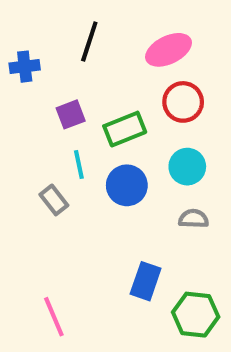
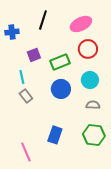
cyan line: (79, 164) -> (22, 77), moved
blue rectangle: (146, 281) -> (55, 135), moved
green hexagon: (196, 315) -> (94, 135), moved

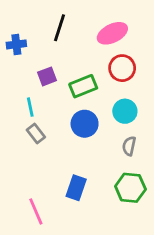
gray semicircle: (93, 105) -> (129, 146), turned -80

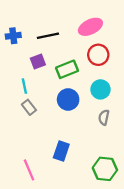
black line: (60, 28) -> (48, 36), moved, turned 60
green hexagon: (130, 188) -> (105, 169), moved

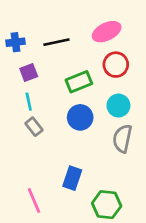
purple square: (38, 61) -> (29, 73), moved
gray semicircle: (104, 117) -> (122, 139), size x1.5
green hexagon: (105, 169) -> (107, 205), moved

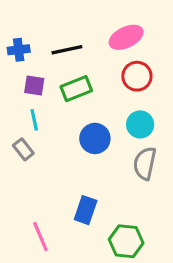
purple square: (29, 73) -> (34, 86), turned 30
green rectangle: (79, 82) -> (76, 89), moved
gray rectangle: (34, 127) -> (23, 149), moved

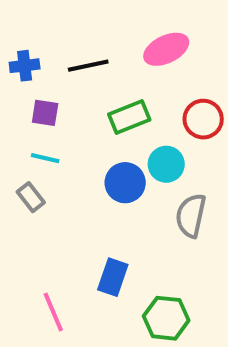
red circle: (137, 76) -> (203, 119), moved
green rectangle: (76, 89) -> (129, 117), moved
cyan line: (34, 120) -> (45, 158), turned -65
cyan circle: (140, 124) -> (166, 164), moved

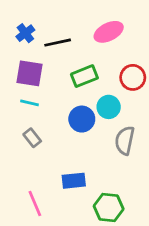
blue cross: (25, 66) -> (25, 33), moved, turned -30
purple square: (45, 113) -> (29, 73), size x1.5
gray rectangle: (31, 197) -> (32, 138), moved
blue rectangle: (113, 277) -> (74, 181), turned 65

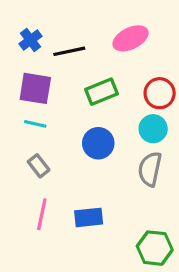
cyan circle: (109, 107) -> (153, 129), moved
pink line: (35, 203) -> (42, 214), moved, turned 35
green hexagon: (109, 208) -> (155, 248), moved

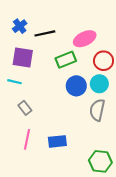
pink ellipse: (131, 38) -> (85, 39), moved
cyan line: (35, 124) -> (14, 82), moved
blue circle: (98, 143) -> (76, 86), moved

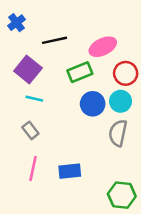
blue cross: (20, 26) -> (16, 23), moved
purple square: (23, 58) -> (28, 70), turned 30
cyan line: (14, 82) -> (34, 99), moved

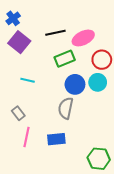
black line: (55, 40) -> (55, 33), moved
purple square: (28, 70) -> (19, 42), moved
gray rectangle: (30, 130) -> (18, 113), moved
gray semicircle: (118, 133) -> (66, 108), moved

